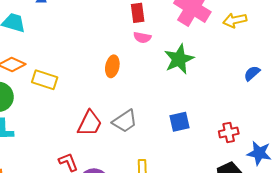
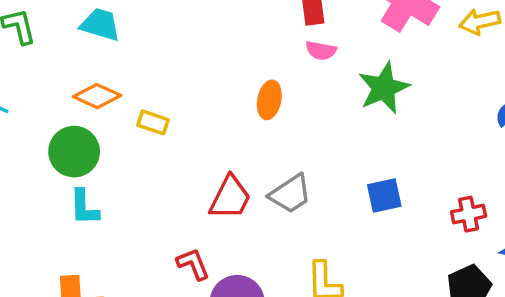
yellow rectangle: (45, 80) -> (153, 122), size x0.7

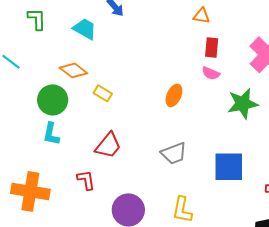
blue square: (384, 195) -> (229, 167), size x1.5
red trapezoid: (230, 198) -> (108, 145), moved
red L-shape: (193, 264) -> (86, 180), moved

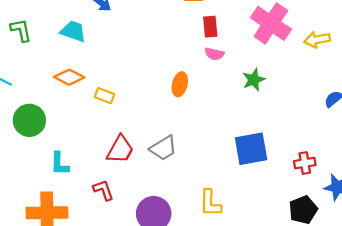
green circle: (53, 100) -> (29, 120), moved
green star: (243, 104) -> (254, 80), size x0.7
cyan L-shape: (51, 134) -> (60, 164), moved
gray trapezoid: (174, 153) -> (163, 148), moved

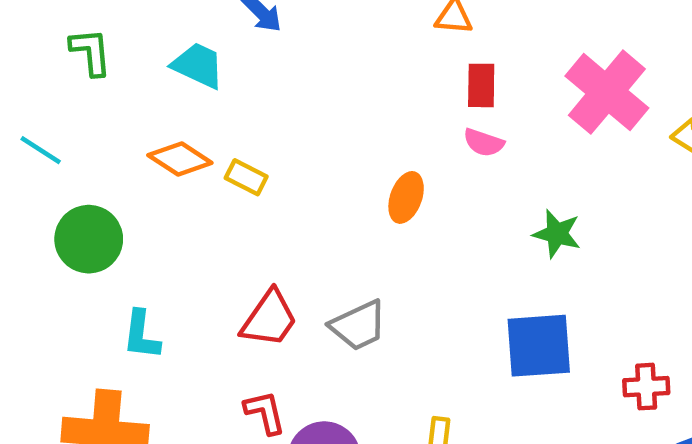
green star: (254, 80) -> (557, 234), moved, turned 30
yellow rectangle: (104, 96) -> (246, 177), moved
red L-shape: (103, 190) -> (265, 412), moved

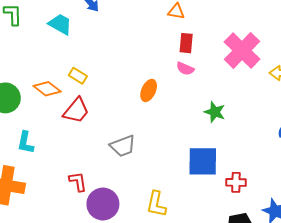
orange diamond: (180, 159) -> (47, 89), moved
red trapezoid: (269, 319) -> (76, 111), moved
red cross: (646, 387) -> (236, 182), moved

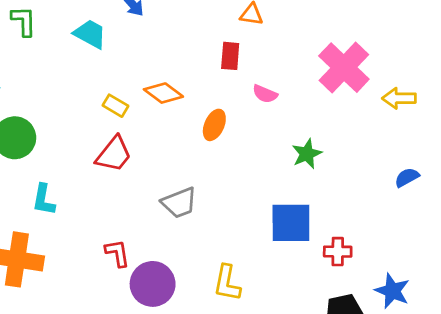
red rectangle: (186, 43) -> (230, 56), moved
orange diamond: (47, 89) -> (163, 93), moved
green star: (215, 112) -> (307, 154), turned 30

